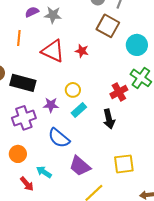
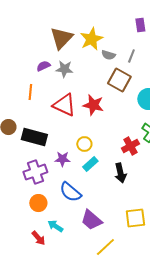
red star: (82, 51) -> (93, 105), size x1.5
orange circle: (18, 154) -> (38, 203), moved

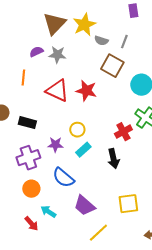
black rectangle: (34, 137) -> (27, 123), size x0.7

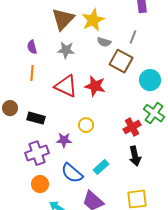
gray semicircle: (101, 41) -> (104, 42), moved
purple semicircle: (36, 52) -> (32, 47), moved, turned -80
cyan rectangle: (83, 150) -> (101, 167), moved
black arrow: (113, 159) -> (135, 156), moved

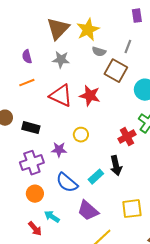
orange line: (32, 73) -> (27, 83), turned 63
black arrow: (135, 156) -> (116, 166), moved

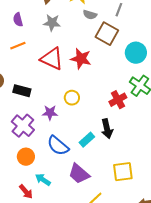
purple cross: (32, 163) -> (23, 126), turned -30

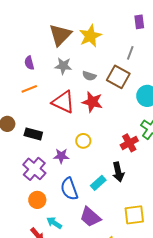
gray semicircle: (90, 15) -> (89, 76), moved
blue semicircle: (58, 146) -> (69, 189), turned 30

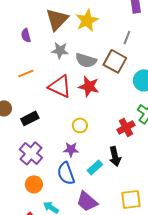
purple semicircle: (29, 63) -> (26, 35), moved
gray semicircle: (89, 76) -> (86, 60), size x1.5
black rectangle: (33, 134) -> (30, 118), turned -42
purple star: (61, 156) -> (71, 149), moved

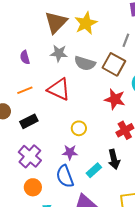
purple semicircle: (26, 35) -> (25, 57), moved
orange line: (26, 73) -> (25, 90), moved
red star: (89, 86) -> (115, 99), moved

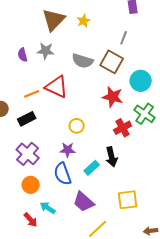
yellow star: (86, 23) -> (84, 21), size x0.6
gray star: (59, 53) -> (46, 51), moved
orange line: (25, 90) -> (32, 94), moved

